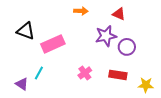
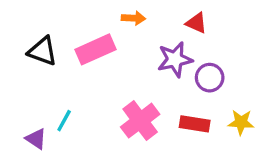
pink rectangle: (53, 44) -> (95, 49), moved
pink cross: (85, 73) -> (140, 121), size x1.6
yellow star: (146, 85) -> (241, 122), moved

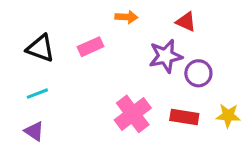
pink rectangle: (95, 49) -> (91, 47), size x0.7
cyan line: (64, 121) -> (37, 94), moved, turned 40

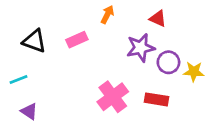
orange arrow: (127, 17) -> (107, 14), turned -66
cyan line: (37, 94) -> (19, 80), moved
yellow star: (228, 115) -> (194, 72), moved

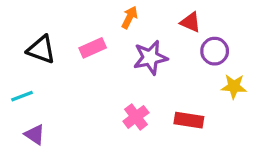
purple star: (141, 48) -> (150, 58), moved
purple circle: (168, 62) -> (215, 51), moved
pink cross: (113, 97) -> (136, 117), size x0.7

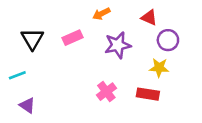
orange arrow: (130, 17) -> (101, 14), turned -144
black triangle: (41, 50) -> (32, 39), turned 40
yellow star: (234, 86) -> (159, 68), moved

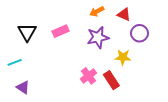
orange arrow: (101, 14) -> (97, 11), moved
yellow star: (159, 68) -> (123, 57), moved
red rectangle: (148, 94) -> (111, 80), moved, turned 48

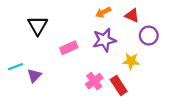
pink rectangle: (60, 31) -> (69, 48), moved
black triangle: (27, 32) -> (38, 26), moved
purple triangle: (23, 87) -> (34, 76), moved, turned 40

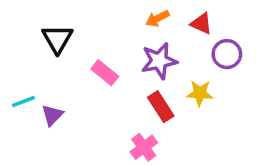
pink rectangle: (69, 48) -> (105, 73), turned 63
pink cross: (94, 81) -> (144, 147), moved
red rectangle: (119, 86) -> (161, 107), moved

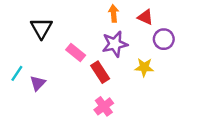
orange arrow: (157, 18) -> (114, 13), turned 112
cyan line: (23, 102) -> (17, 73), turned -35
red rectangle: (161, 107) -> (100, 72), moved

